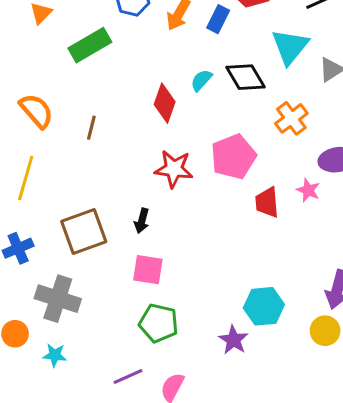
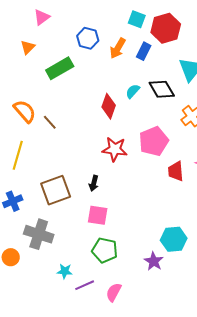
brown line: (91, 128) -> (50, 122), moved, turned -56
cyan star: (55, 355) -> (65, 271), moved

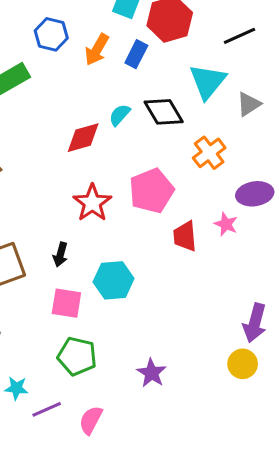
red diamond: (109, 106) -> (83, 138), turned 55
red star: (115, 149) -> (92, 203), turned 30
cyan hexagon: (174, 239) -> (114, 280), moved

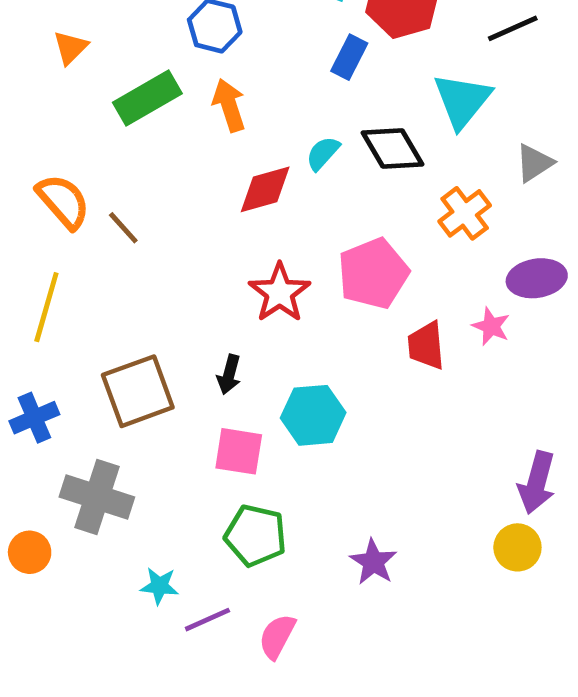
orange arrow: (97, 50) -> (229, 105), moved, turned 132
gray triangle: (249, 104) -> (534, 163), moved

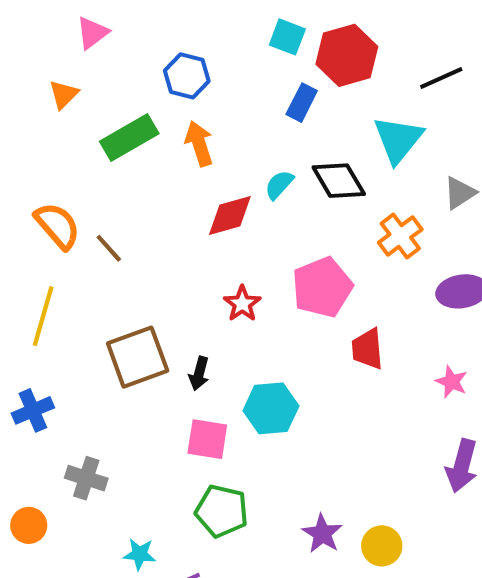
red star: (280, 293) -> (242, 304), size x0.7
pink star: (491, 326) -> (452, 382), moved
brown square: (138, 391) -> (138, 357), moved
gray cross: (97, 497) -> (86, 478), size x0.7
yellow circle: (517, 547) -> (382, 546), moved

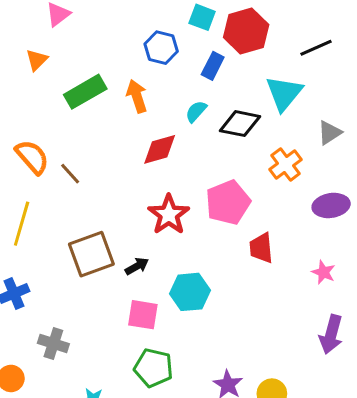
blue hexagon: (187, 76) -> (161, 48), moved
black diamond: (339, 181) -> (240, 124), turned -48
cyan semicircle: (279, 185) -> (196, 111), moved
red star: (242, 304) -> (169, 215), size x1.5
black arrow: (199, 373) -> (137, 266), turned -135

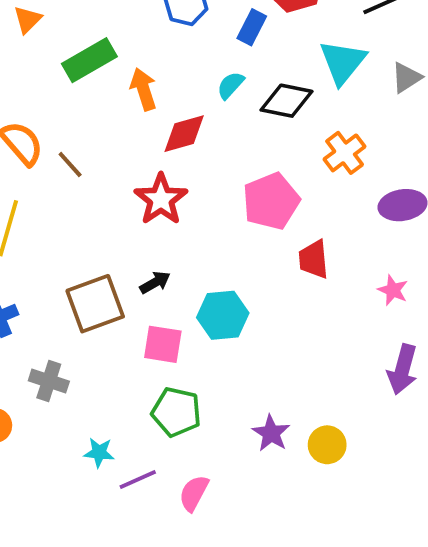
orange arrow: (137, 96) -> (144, 89), moved
gray triangle: (330, 133) -> (406, 78), moved
red star: (169, 215) -> (161, 199), moved
brown square: (91, 254) -> (95, 304), moved

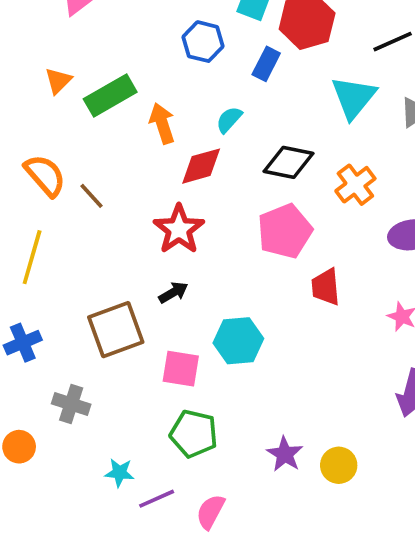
orange triangle: (28, 20) -> (58, 81), moved
cyan semicircle: (230, 85) -> (229, 120), moved
black diamond: (287, 101) -> (289, 162), moved
black arrow: (155, 282) -> (173, 292), moved

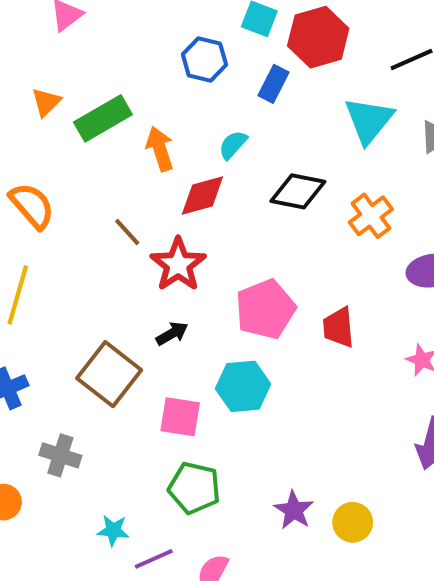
brown line: (92, 196) -> (127, 232), moved
pink pentagon: (285, 231) -> (265, 309), moved
brown square: (116, 330) -> (109, 374), turned -32

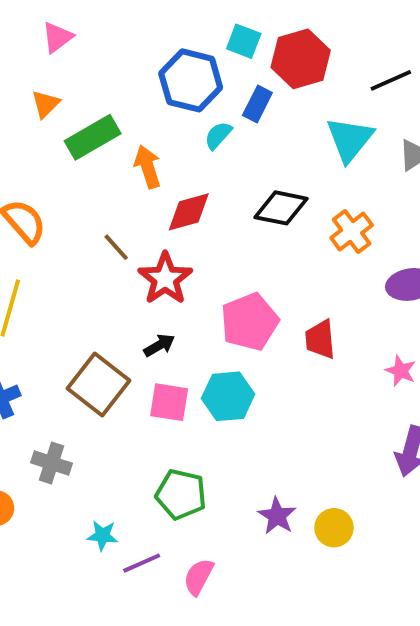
blue hexagon: (204, 59) -> (191, 80), size x1.4
orange triangle: (46, 102) -> (46, 104), moved
cyan semicircle: (233, 145) -> (218, 135), moved
pink square: (180, 417) -> (169, 402), moved

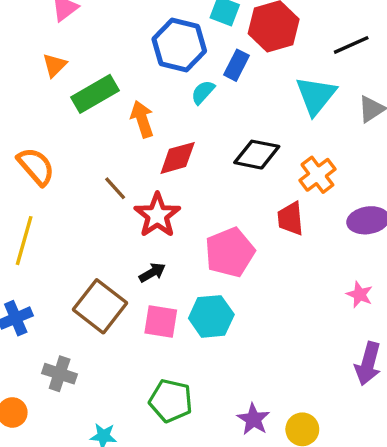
red trapezoid: (320, 339) -> (291, 219), moved

